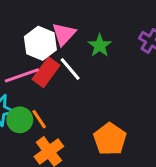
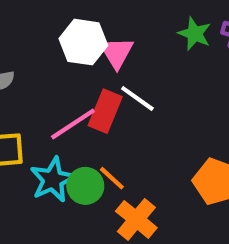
white hexagon: (40, 43) -> (83, 42), moved
green star: (100, 46) -> (195, 34), moved

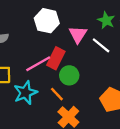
pink triangle: (116, 52) -> (78, 34), moved
white line: (137, 98) -> (101, 45), moved
green circle: (85, 186) -> (69, 75), moved

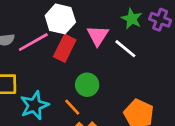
red rectangle: (56, 58) -> (65, 48), moved
pink line: (38, 64) -> (33, 42), moved

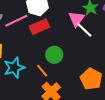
pink triangle: (98, 36) -> (76, 19), moved
red rectangle: (65, 48) -> (39, 27), turned 36

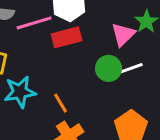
white line: (84, 30) -> (130, 69), moved, turned -72
green circle: (54, 55) -> (109, 68), moved

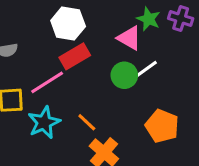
pink line: (34, 23) -> (47, 82), moved
pink triangle: (123, 34) -> (129, 38), turned -30

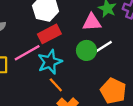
pink triangle: (129, 38) -> (92, 22), turned -36
cyan star: (44, 122) -> (50, 62), moved

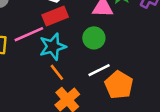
white line: (103, 47) -> (99, 70), moved

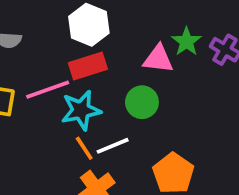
white line: (99, 70) -> (113, 146), moved

